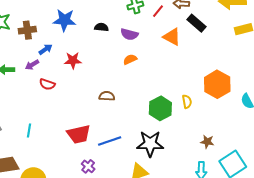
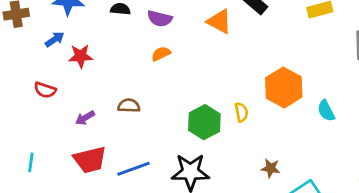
blue arrow: (45, 49) -> (55, 39), moved
purple arrow: (32, 65) -> (85, 118), moved
cyan line: (29, 131) -> (31, 162), moved

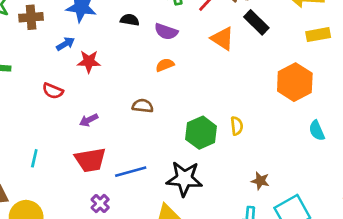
orange hexagon: (284, 87) -> (295, 82), moved
brown semicircle: (129, 106) -> (143, 106), moved

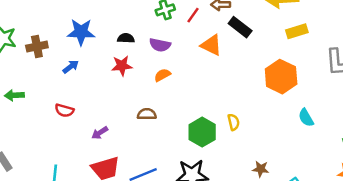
red star: (89, 61) -> (122, 66), moved

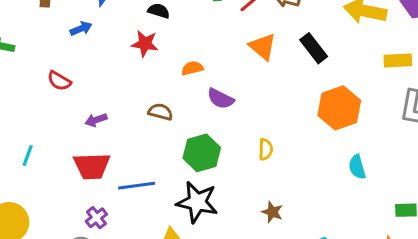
black rectangle: (240, 27) -> (314, 48), moved
yellow rectangle: (297, 31) -> (398, 60), moved
purple semicircle: (160, 45) -> (221, 99), moved
green hexagon: (202, 132) -> (202, 153), moved
brown star: (261, 169) -> (272, 212), moved

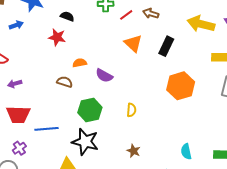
black rectangle: (314, 48) -> (166, 46), turned 60
orange semicircle: (192, 68) -> (80, 63), moved
purple arrow: (96, 120) -> (15, 84), moved
cyan semicircle: (357, 167) -> (186, 152), moved

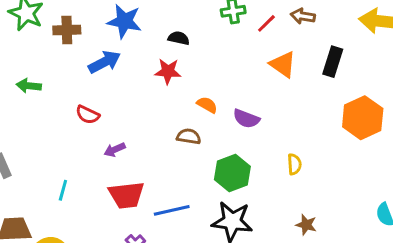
blue arrow: (16, 25) -> (104, 62), size x1.5
orange semicircle: (80, 63) -> (207, 105), turned 48

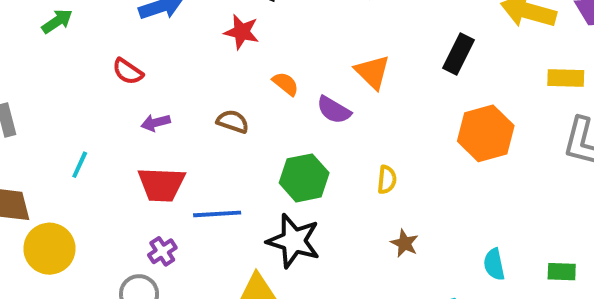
orange triangle: (283, 64) -> (372, 72), moved
green arrow: (29, 86) -> (57, 21), turned 130
brown semicircle: (189, 136) -> (233, 121), moved
brown star: (306, 225) -> (405, 243), moved

